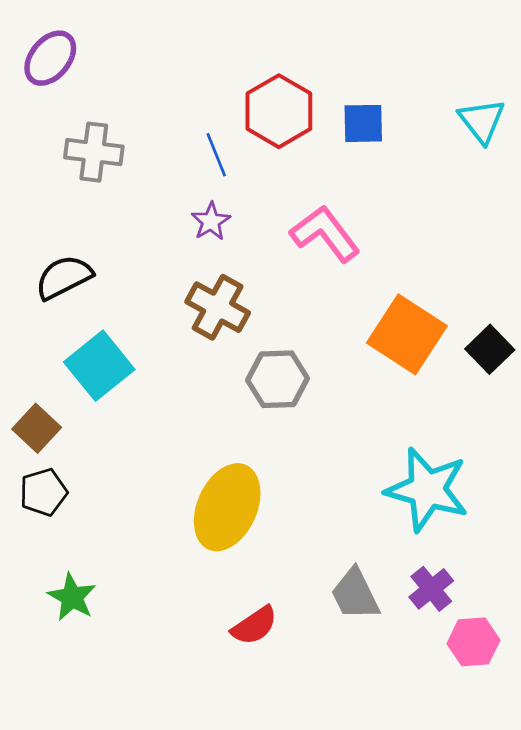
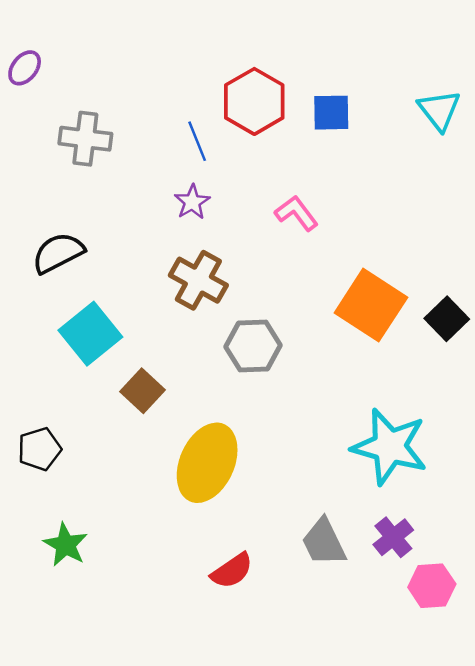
purple ellipse: (50, 58) -> (25, 68), moved, size x0.7
pink L-shape: (325, 234) -> (296, 213), size x0.7
brown square: (37, 428) -> (142, 391), moved

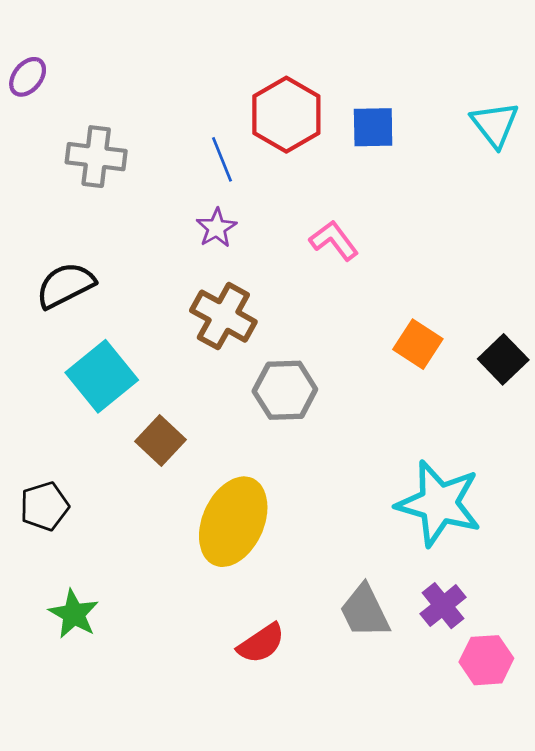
orange square: (371, 305) -> (418, 344), size x0.6

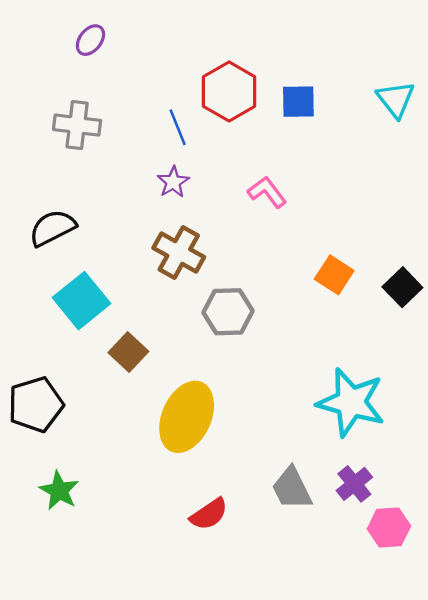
purple ellipse: (28, 77) -> (90, 40), moved
black pentagon: (44, 506) -> (36, 405), size x1.4

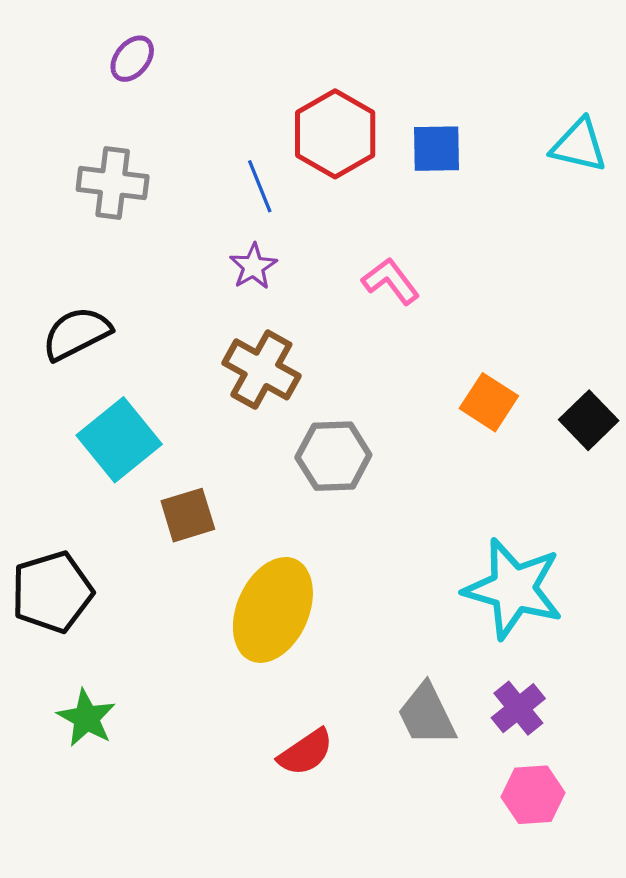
cyan triangle: (396, 99) -> (579, 145), turned -39
brown square: (128, 352) -> (188, 515), turned 30
pink hexagon: (389, 528) -> (533, 795), moved

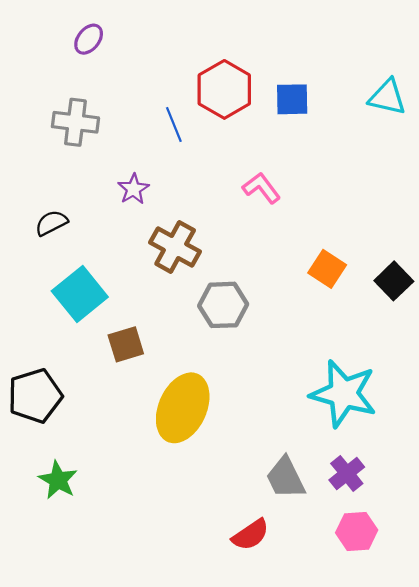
purple star: (253, 266) -> (133, 189), moved
black semicircle: (77, 333) -> (51, 223), size x0.7
red semicircle: (306, 752) -> (251, 535), moved

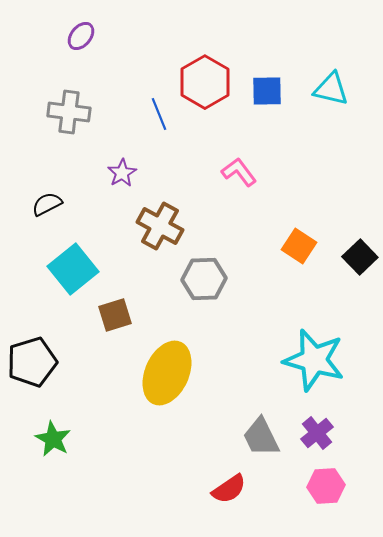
cyan triangle: (387, 97) -> (331, 89), moved

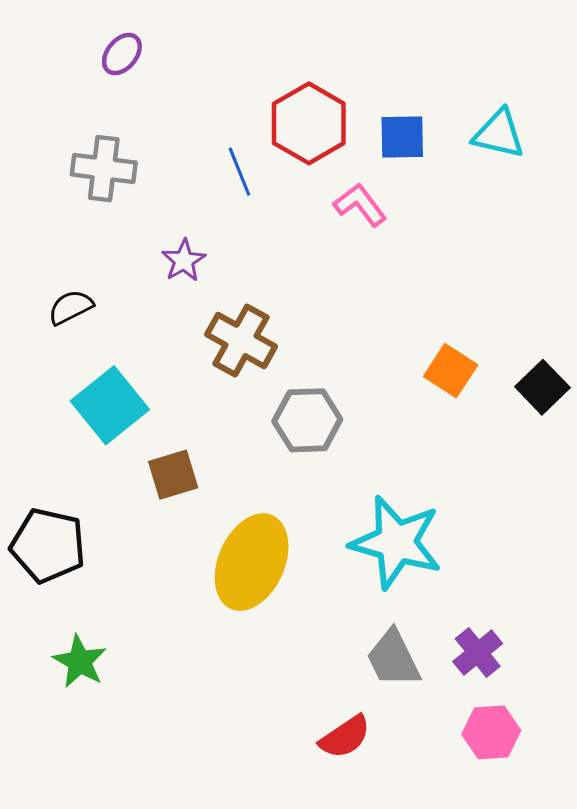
pink L-shape: (239, 172) -> (360, 205), moved
cyan star: (314, 360) -> (396, 542), moved
black pentagon: (32, 362) -> (48, 545), turned 30

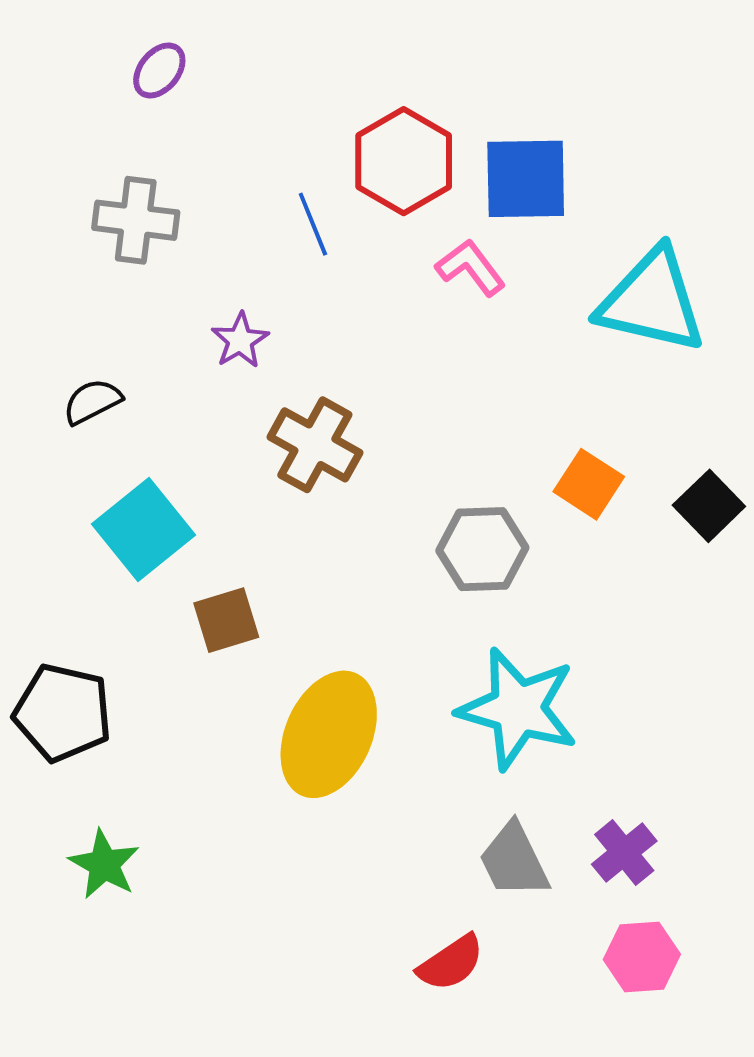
cyan triangle: (499, 134) -> (652, 301), moved, size x1.6
blue square: (402, 137) -> (526, 179), size x1.4
gray hexagon: (307, 420) -> (482, 549), moved

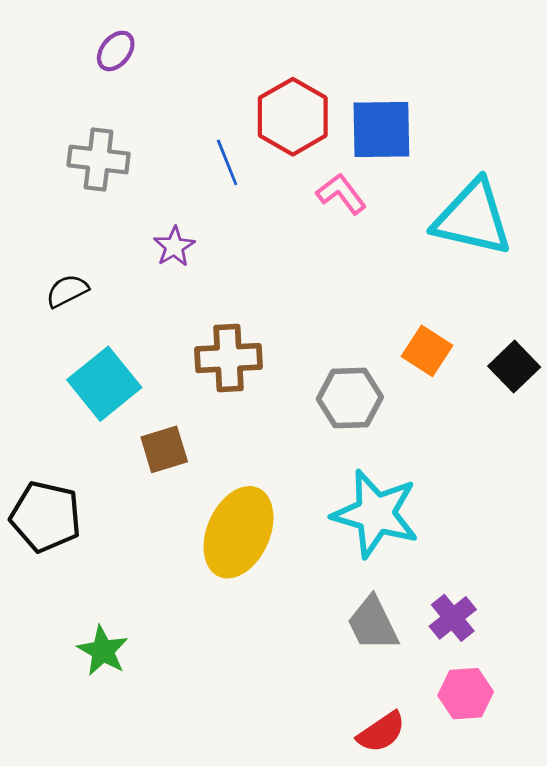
brown cross: (315, 445) -> (229, 358), moved, turned -32
green star: (104, 864) -> (103, 651), moved
red semicircle: (451, 963) -> (381, 732), moved

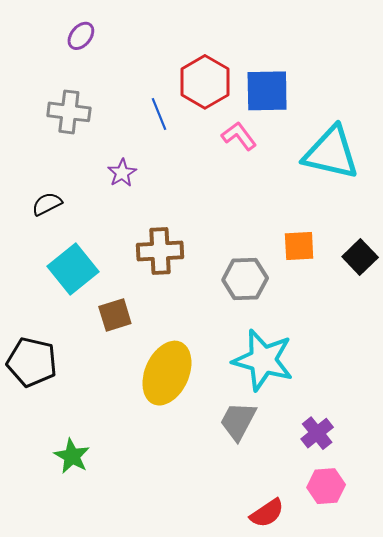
orange square: (427, 351) -> (299, 246), turned -36
gray trapezoid: (373, 624) -> (238, 421), moved, turned 54

